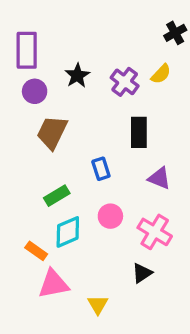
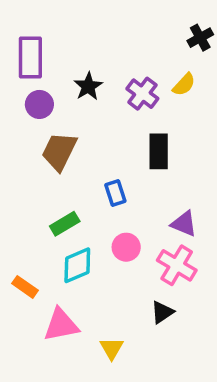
purple triangle: (159, 178) -> (184, 224), moved
orange rectangle: (36, 251) -> (25, 287), moved

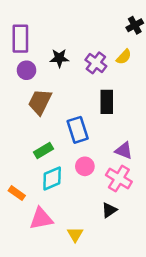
black star: (88, 86) -> (59, 58), turned 30
blue rectangle: (115, 193) -> (78, 130), size x1.5

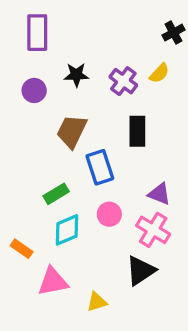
purple rectangle: (20, 39) -> (37, 33), moved
brown trapezoid: (40, 102) -> (72, 131), moved
black triangle: (109, 210) -> (141, 271), size x1.5
yellow triangle: (75, 234) -> (97, 302), turned 42

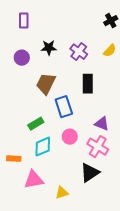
purple rectangle: (37, 33) -> (24, 21), size x0.7
yellow semicircle: (159, 73) -> (110, 51), moved
orange rectangle: (22, 249) -> (14, 159), turned -32

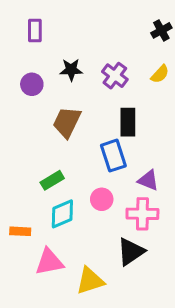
blue rectangle: (64, 107) -> (113, 156), moved
pink cross: (98, 147) -> (142, 214), turned -30
yellow triangle: (62, 193) -> (90, 281), size x1.5

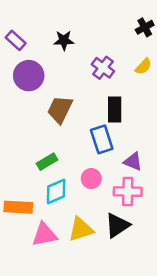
purple rectangle: (35, 30) -> (16, 40), moved, turned -48
black star: (71, 70) -> (64, 40), moved
purple circle: (32, 84) -> (29, 76), size x1.5
orange rectangle: (20, 231) -> (18, 207), size x1.5
yellow triangle: (90, 281) -> (81, 229), moved

